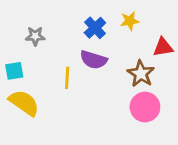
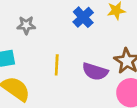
purple semicircle: (94, 60) -> (95, 72), moved

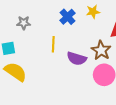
yellow line: (57, 65) -> (53, 44), moved

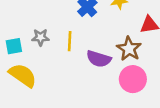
gray star: (24, 23) -> (40, 37), moved

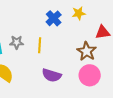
purple semicircle: (99, 59) -> (52, 75), moved

